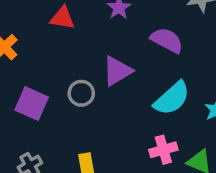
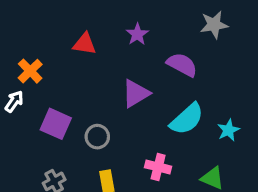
gray circle: (81, 93) -> (97, 137), moved
pink cross: (163, 150) -> (158, 167), moved, turned 30

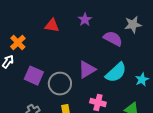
gray star: (214, 25) -> (133, 25), moved
purple triangle: (136, 93) -> (87, 70), moved
gray circle: (97, 137) -> (60, 84), size x1.5

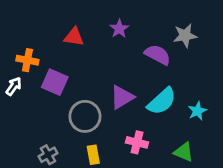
orange cross: (18, 43) -> (27, 60), turned -35
purple square: (34, 76) -> (55, 82), moved

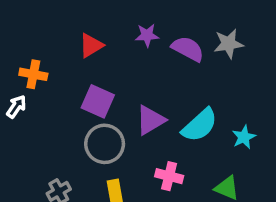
purple star: (119, 29) -> (147, 35), turned 30
red triangle: (74, 37) -> (91, 45), turned -40
purple semicircle: (158, 55) -> (188, 49), moved
purple square: (55, 82) -> (98, 101), moved

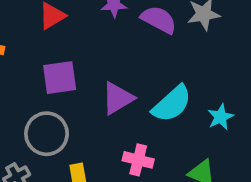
purple square: (98, 101) -> (60, 78), turned -32
gray circle: (105, 144) -> (47, 134), moved

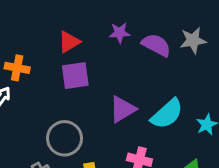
purple square: (60, 78) -> (75, 76), moved

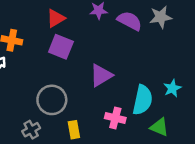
purple square: (75, 76) -> (61, 47), turned 30
cyan semicircle: (167, 114) -> (143, 100), moved, turned -36

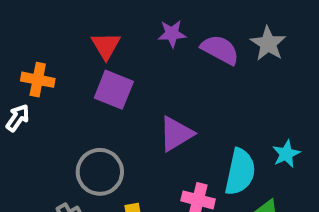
gray star: (161, 17) -> (268, 44), turned -30
red triangle: (56, 18) -> (106, 46), turned -30

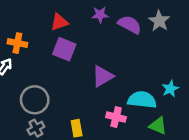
red triangle: (106, 46) -> (59, 22), turned 42
gray circle: (100, 172) -> (35, 100), moved
cyan semicircle: (240, 172) -> (142, 100), turned -96

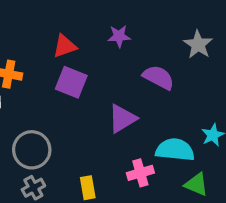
purple semicircle: (130, 25) -> (159, 77), moved
pink cross: (116, 117) -> (140, 173), turned -30

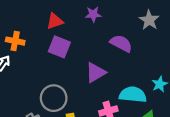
gray circle: (32, 150) -> (54, 98), moved

